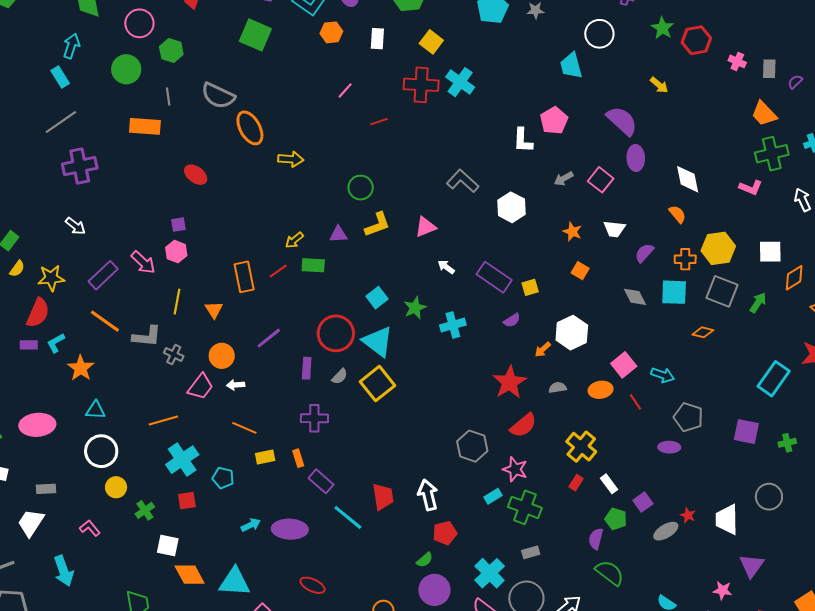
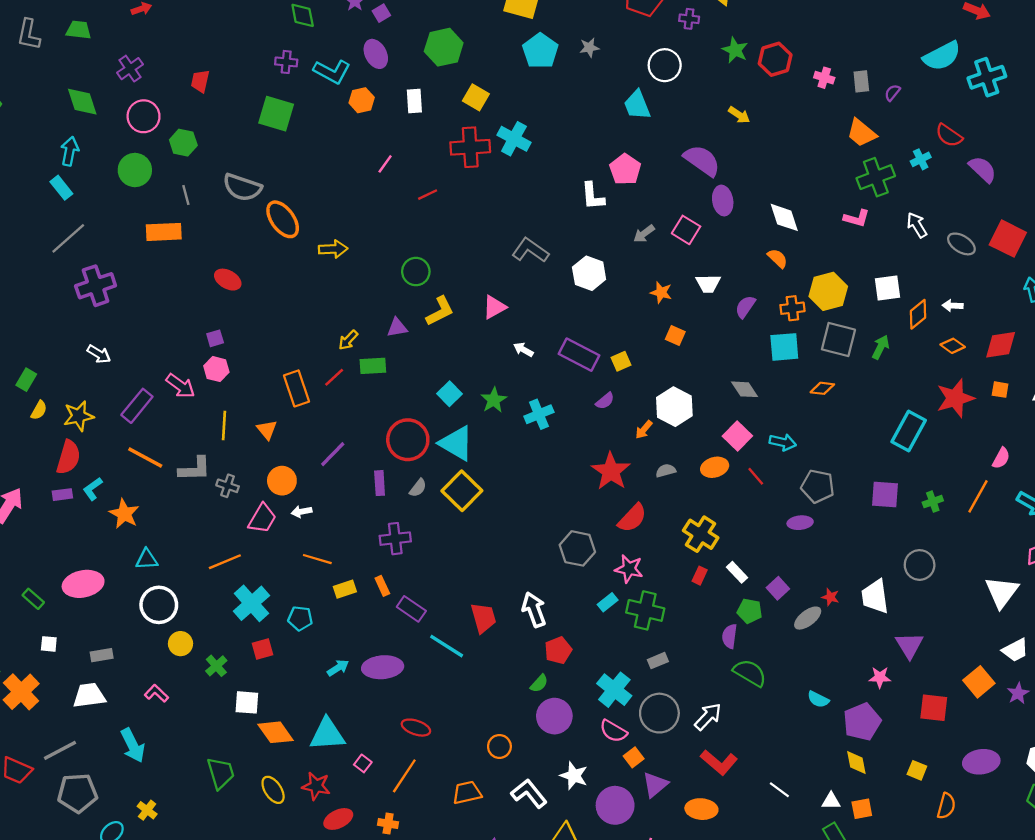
gray diamond: (635, 297) -> (745, 389), moved
white trapezoid: (31, 523) -> (89, 695), turned 56

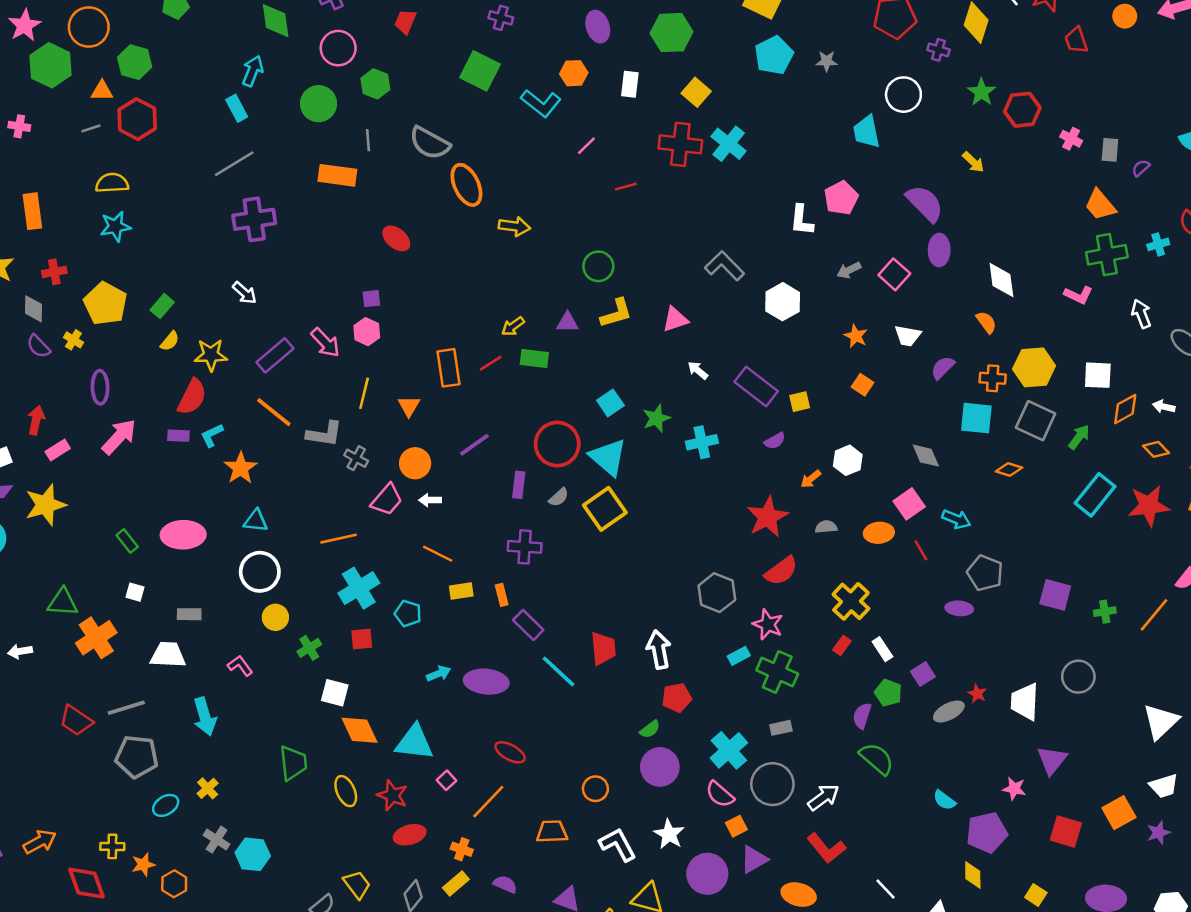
cyan L-shape: (332, 72) -> (541, 103), moved
white hexagon: (674, 407) -> (848, 460), size x0.7
cyan rectangle: (909, 431) -> (1095, 495), moved

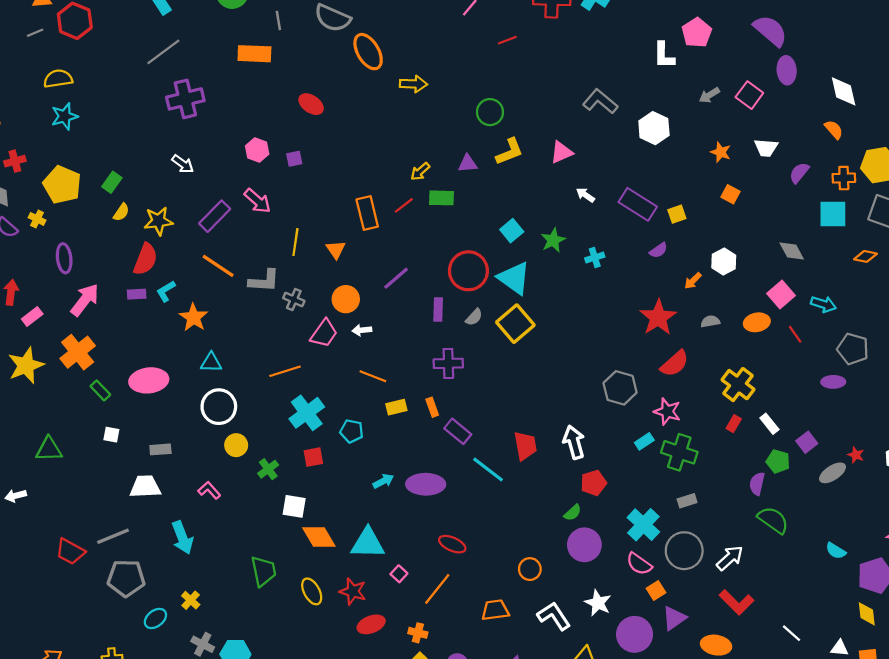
pink hexagon: (367, 332) -> (257, 150), moved
cyan cross: (702, 442) -> (595, 258), size x0.7
orange cross: (96, 638) -> (78, 352), moved

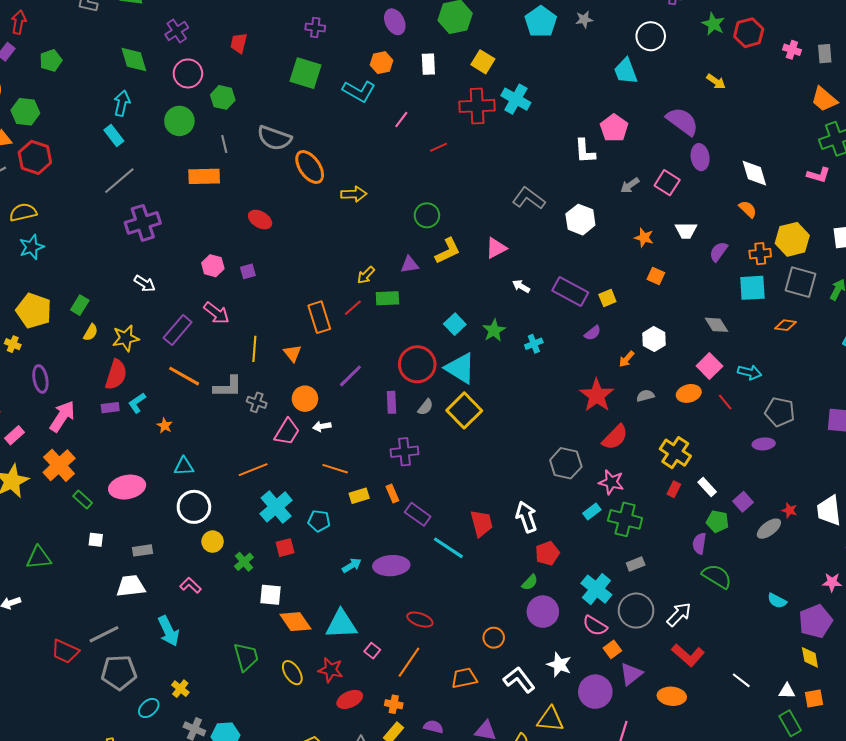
orange star: (194, 317) -> (165, 426), size x0.6

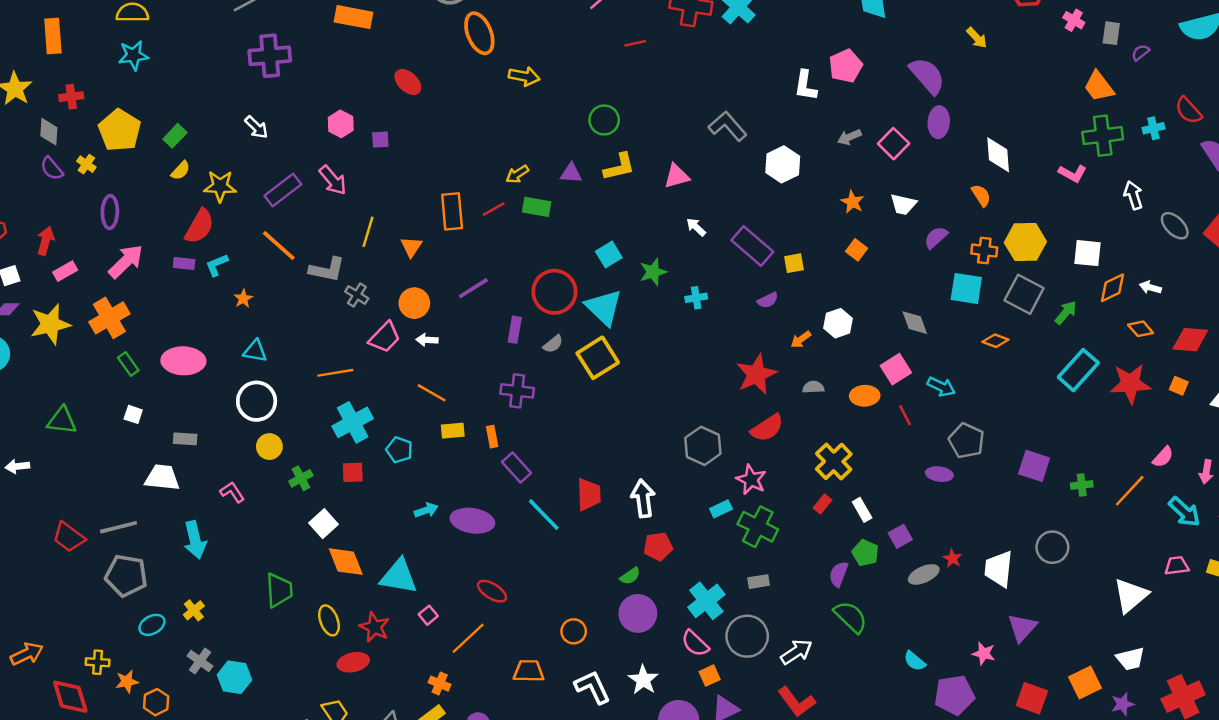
white square: (270, 595) -> (324, 524), turned 30
red ellipse: (350, 699) -> (353, 662), moved

